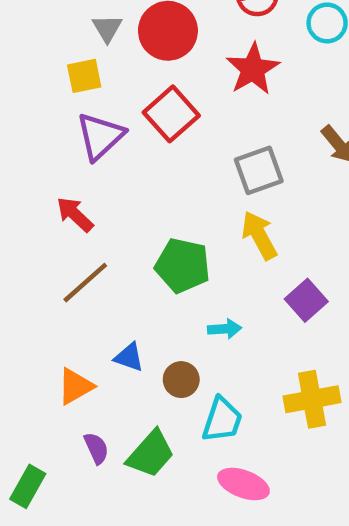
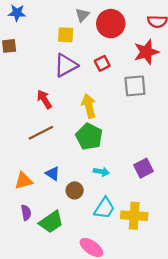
red square: (171, 114) -> (102, 63), size x0.6
gray square: (259, 170) -> (135, 86), moved
yellow arrow: (259, 235) -> (89, 106), moved
cyan trapezoid: (222, 420) -> (104, 208), moved

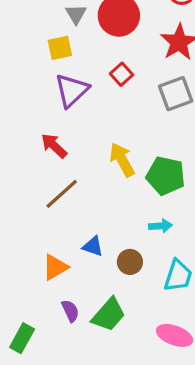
yellow arrow: (89, 106) -> (122, 160), moved
green pentagon: (89, 137) -> (166, 176), moved

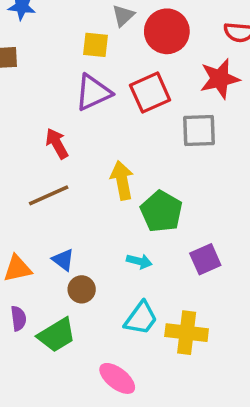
red square: (122, 74) -> (150, 93), size x1.6
brown circle: (130, 262) -> (82, 289), moved

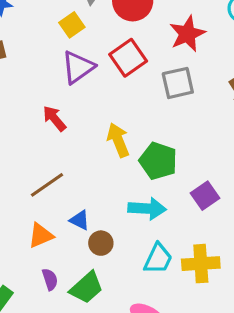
yellow square: (95, 45) -> (72, 25), turned -30
brown line: (49, 195) -> (47, 185), moved
cyan arrow: (139, 261) -> (147, 209), size x1.6

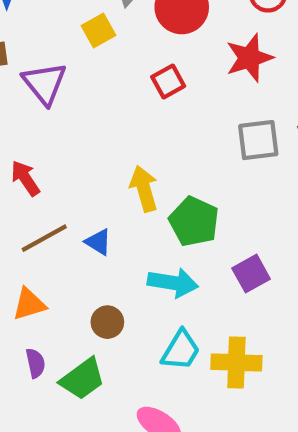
red square: (128, 58) -> (168, 81), size x0.7
purple triangle: (78, 67) -> (45, 83), moved, turned -39
gray square: (178, 83) -> (258, 140), moved
red arrow: (54, 118) -> (25, 178), moved
blue triangle: (80, 220) -> (98, 242), moved

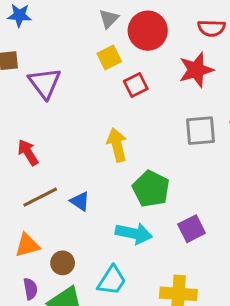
yellow square: (98, 31) -> (109, 57), moved
yellow arrow: (144, 189) -> (117, 145), moved
brown circle: (107, 322) -> (63, 263), moved
cyan trapezoid: (181, 350) -> (112, 281), moved

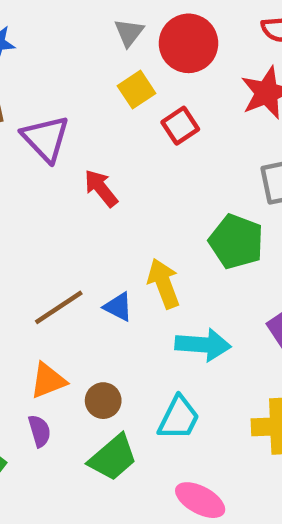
yellow arrow: (117, 145) -> (164, 283), moved
red arrow: (28, 152) -> (101, 188), moved
green pentagon: (151, 189) -> (236, 242), moved
purple semicircle: (30, 289) -> (40, 431), moved

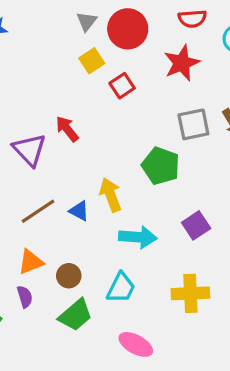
purple triangle: (46, 138) -> (30, 150), moved

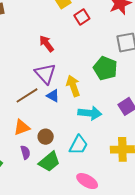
purple triangle: (30, 150) -> (45, 74), moved
purple semicircle: (25, 297) -> (25, 152), moved

